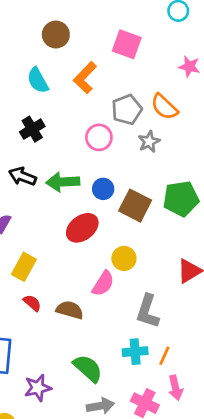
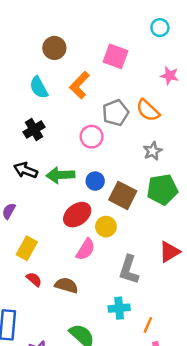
gray star: (149, 142) -> (153, 151), moved
yellow circle: (124, 258) -> (106, 227), moved
pink semicircle: (103, 283) -> (86, 249), moved
gray L-shape: (148, 311) -> (129, 270), moved
cyan cross: (135, 352) -> (119, 308), moved

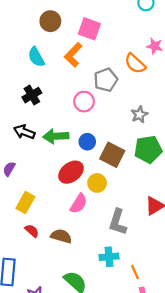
pink square: (116, 56) -> (89, 29), moved
orange semicircle: (148, 110) -> (135, 64), moved
orange line: (148, 325) -> (135, 272), turned -48

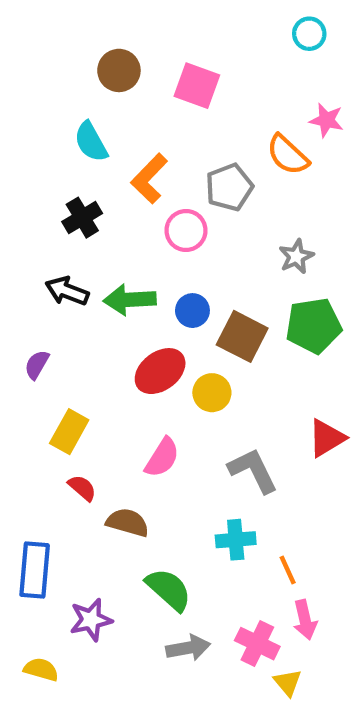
orange L-shape: (73, 55) -> (149, 179), moved
pink semicircle: (79, 204) -> (162, 458), moved
gray L-shape: (118, 222) -> (253, 471), turned 136
brown semicircle: (61, 236) -> (128, 522), moved

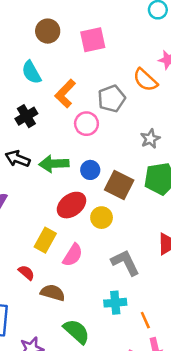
pink square: (197, 86) -> (93, 40), turned -32
yellow rectangle: (69, 432) -> (45, 240), moved

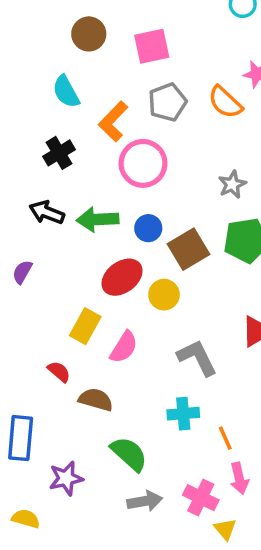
gray pentagon: (112, 99) -> (168, 102), moved
pink circle: (86, 124) -> (143, 163), size x1.4
brown square: (119, 185) -> (188, 249), turned 32

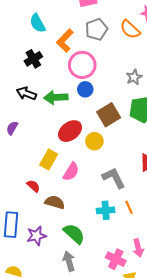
blue circle: (148, 228) -> (85, 89), moved
orange line: (225, 438) -> (129, 207), moved
purple star: (66, 478) -> (36, 236), moved
gray arrow: (145, 501) -> (69, 261), moved, turned -96

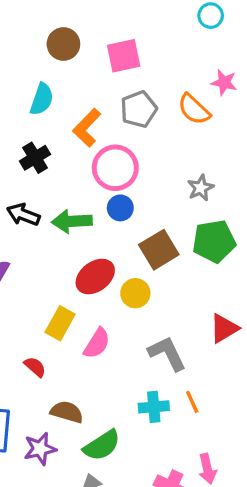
cyan semicircle: (37, 23) -> (42, 99), turned -132
brown semicircle: (55, 202) -> (67, 412), moved
green semicircle: (74, 234) -> (102, 445), turned 105

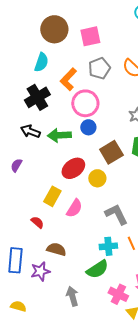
brown circle: (63, 44) -> (54, 29), size x1.4
black cross: (35, 158) -> (37, 97), size x1.4
green semicircle: (102, 445) -> (97, 269), moved

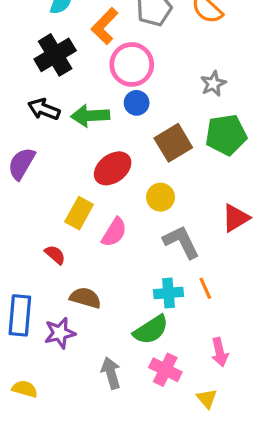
purple semicircle: (16, 165) -> (21, 164), size x1.5
yellow circle: (97, 178) -> (161, 197), moved
pink cross: (118, 294) -> (165, 370), moved

